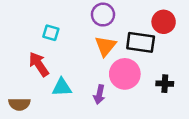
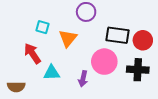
red circle: (164, 22) -> (143, 40), moved
orange triangle: (105, 46) -> (68, 38), moved
black cross: (165, 84) -> (138, 70), size x1.5

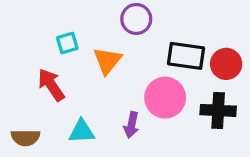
cyan square: (43, 27) -> (67, 43), turned -32
cyan triangle: (52, 73) -> (82, 131), moved

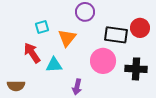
red circle: (226, 64) -> (140, 28), moved
purple arrow: (131, 125) -> (77, 87), moved
cyan triangle: (82, 131) -> (54, 65), moved

